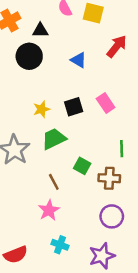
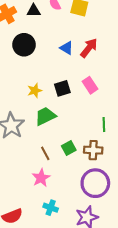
black triangle: (40, 30) -> (34, 11), moved
red arrow: (117, 46) -> (89, 48), moved
green square: (82, 166) -> (69, 148), moved, turned 32
purple circle: (112, 216) -> (95, 183), size x1.4

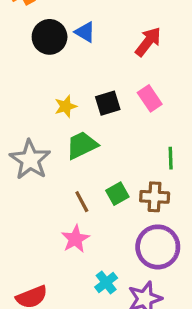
blue triangle: (67, 48) -> (85, 32), moved
cyan cross: (51, 208) -> (106, 283), moved, turned 32

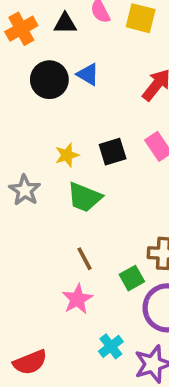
green trapezoid: (82, 145) -> (84, 197), turned -132
gray star: (30, 160) -> (25, 190), moved, size x0.7
green square: (117, 194) -> (132, 278), moved

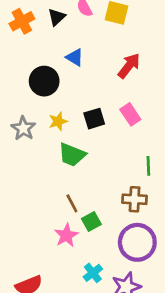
black triangle: (65, 23) -> (57, 17), turned -42
black circle: (49, 80) -> (44, 81), moved
gray star: (25, 190) -> (23, 128), moved
green square: (132, 278) -> (91, 221), moved

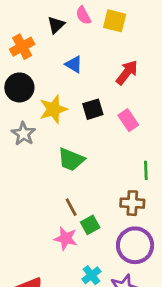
orange cross: (22, 21) -> (22, 47), moved
black circle: (44, 81) -> (19, 87), moved
black square: (94, 119) -> (93, 109), moved
yellow star: (58, 121) -> (53, 109), moved, size x1.5
pink star: (66, 235) -> (66, 238), turned -30

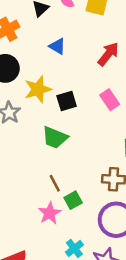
black square: (93, 109) -> (67, 101), moved
pink star: (66, 238) -> (50, 213), turned 30

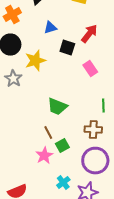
blue triangle: (57, 46) -> (50, 28), turned -48
black square: (67, 101) -> (67, 48), moved, turned 35
green trapezoid: (55, 138) -> (57, 106), moved

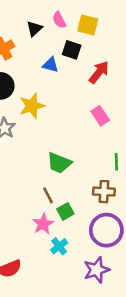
blue triangle: (50, 28) -> (50, 65), turned 32
black square: (67, 48) -> (72, 50), moved
cyan cross: (63, 182) -> (59, 246), moved

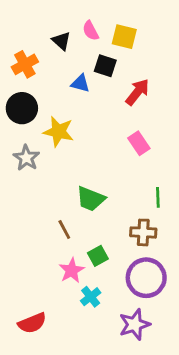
black triangle: (34, 29) -> (61, 41), turned -35
yellow star: (32, 106) -> (58, 132), turned 30
brown line: (48, 195) -> (64, 229), moved

